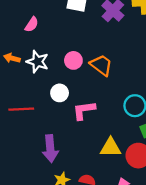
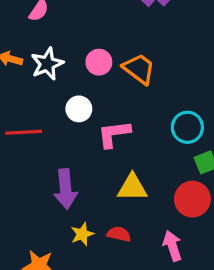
white star: (37, 62) -> (47, 64), turned 30
yellow triangle: (111, 147) -> (132, 187), moved

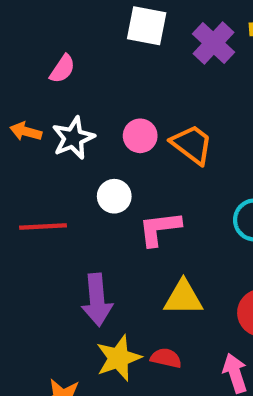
yellow star: (82, 234) -> (119, 358), size x1.5

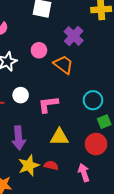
purple cross: (214, 43) -> (74, 36), moved
pink circle: (140, 136) -> (39, 50), moved
white circle: (114, 196) -> (21, 95), moved

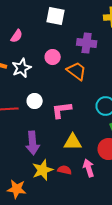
purple cross: (74, 36) -> (87, 43), turned -36
pink arrow: (84, 173) -> (89, 168), moved

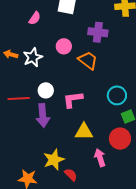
pink semicircle: (17, 36) -> (35, 18), moved
purple arrow: (33, 143) -> (43, 115), moved
red semicircle: (65, 170) -> (71, 175), moved, turned 32

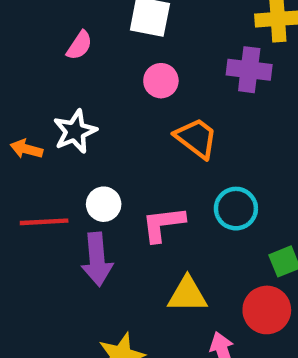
purple cross: (98, 32) -> (249, 70), moved
pink circle: (64, 46) -> (161, 81), moved
orange arrow: (11, 54) -> (26, 149), moved
cyan circle: (117, 95) -> (236, 209), moved

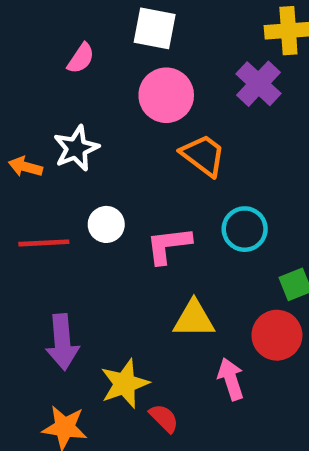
purple cross: (249, 70) -> (258, 84), turned 36
pink circle: (161, 81) -> (166, 95), size x1.5
purple arrow: (97, 259) -> (62, 342), moved

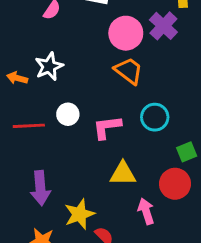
pink circle: (166, 95) -> (126, 33), moved

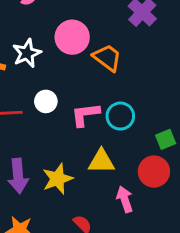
pink circle: (126, 33) -> (72, 37), moved
cyan circle: (155, 117) -> (120, 116), moved
yellow star: (79, 214) -> (58, 179), moved

